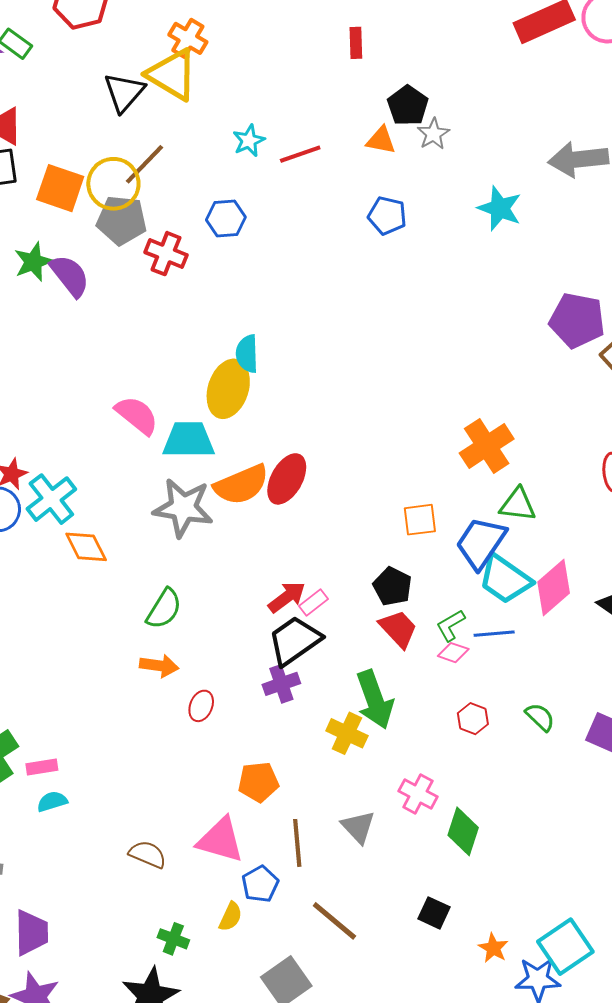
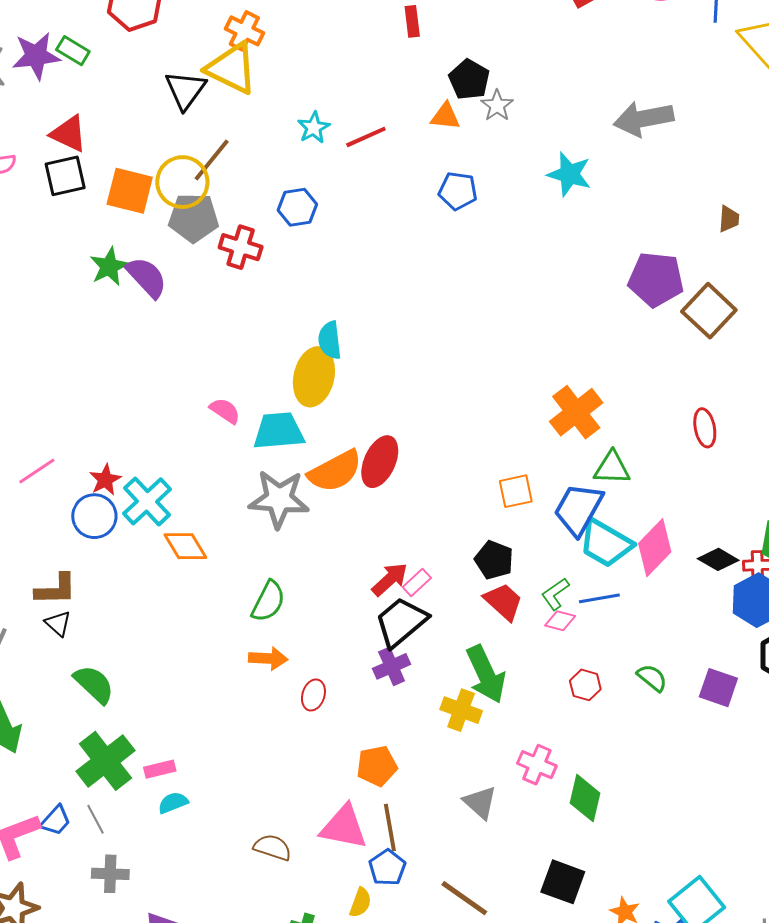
pink semicircle: (137, 415) -> (225, 411), size x0.7
brown line: (297, 843) -> (390, 828), moved
black square: (434, 913) -> (563, 882), size x1.4

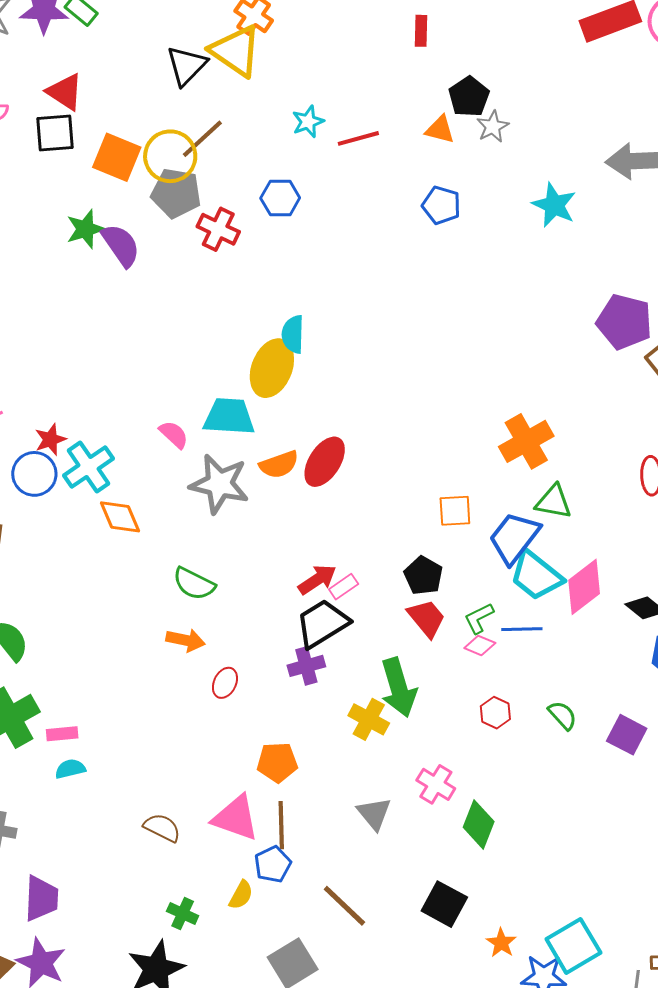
pink semicircle: (225, 411) -> (174, 434), moved
orange semicircle: (335, 471) -> (279, 465), size x0.7
green semicircle: (268, 601) -> (194, 584), turned 81

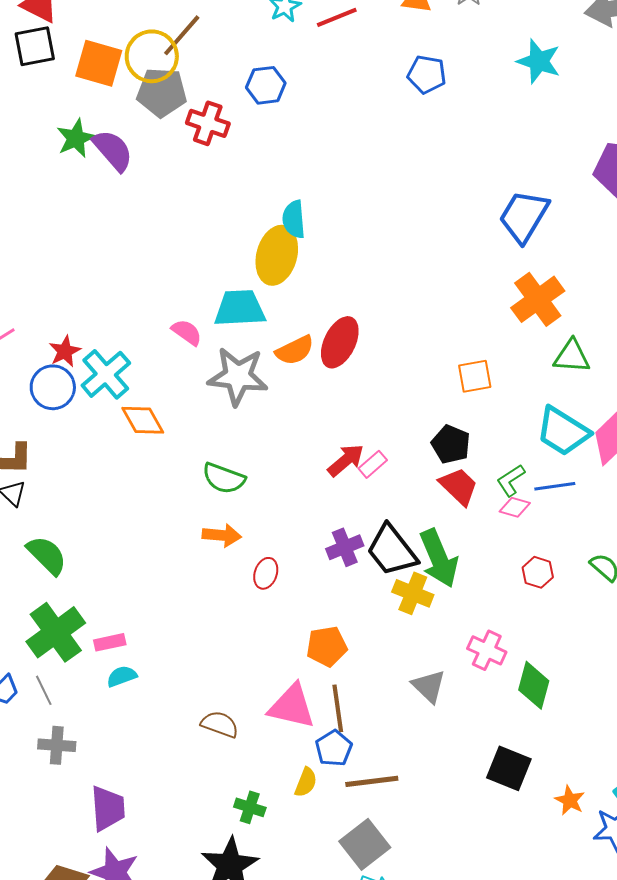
blue trapezoid: (514, 538) -> (524, 216), moved
black trapezoid: (322, 623) -> (392, 550), moved, turned -90
brown line: (344, 906) -> (372, 781), moved, turned -44

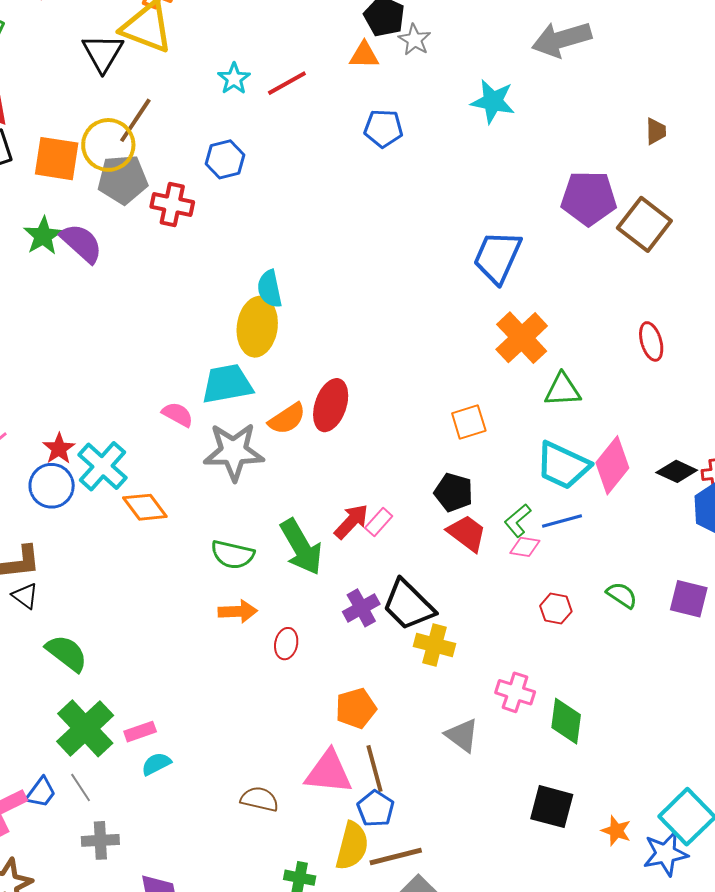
green arrow: (439, 558) -> (301, 547), moved
brown line: (372, 781) -> (396, 857), moved
yellow semicircle: (306, 782) -> (352, 846), size x1.6

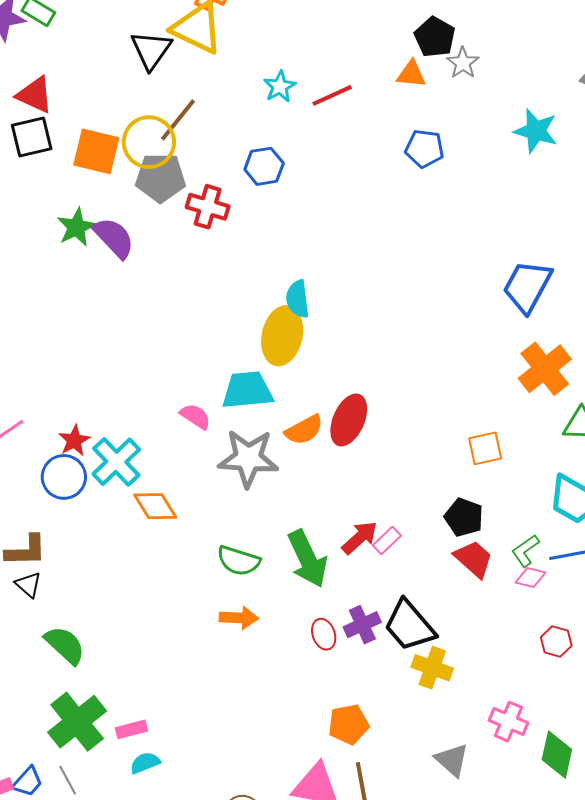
red ellipse: (286, 644) -> (324, 634), moved, turned -36

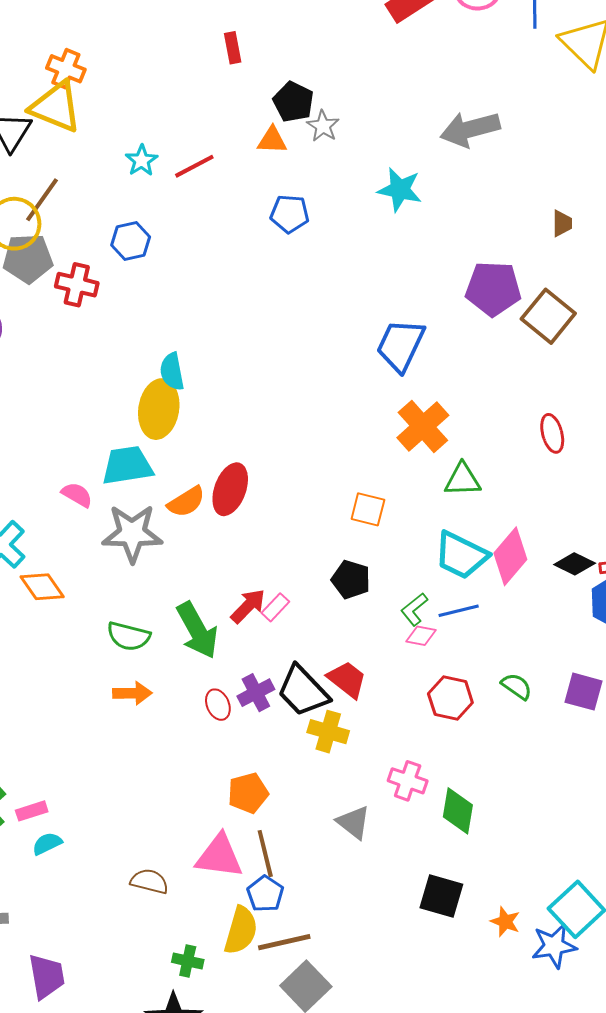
orange square: (485, 448) -> (368, 509), turned 30
red trapezoid: (474, 559) -> (347, 679), moved
red hexagon: (556, 641) -> (450, 698), size x1.4

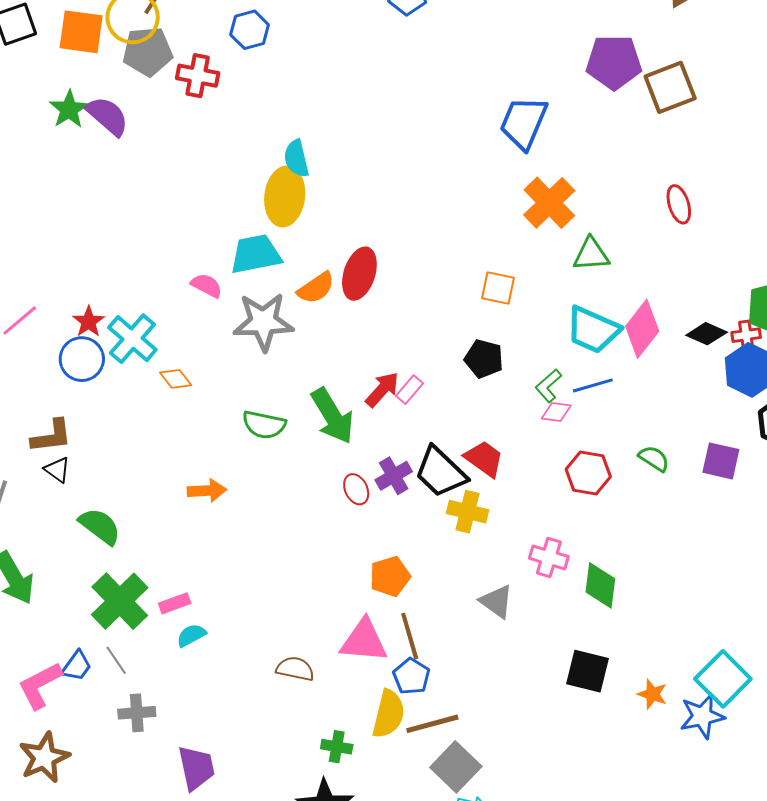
brown square: (548, 316) -> (670, 87), turned 32
orange diamond: (42, 587) -> (176, 379), size x0.7
orange arrow: (132, 693) -> (207, 491), moved

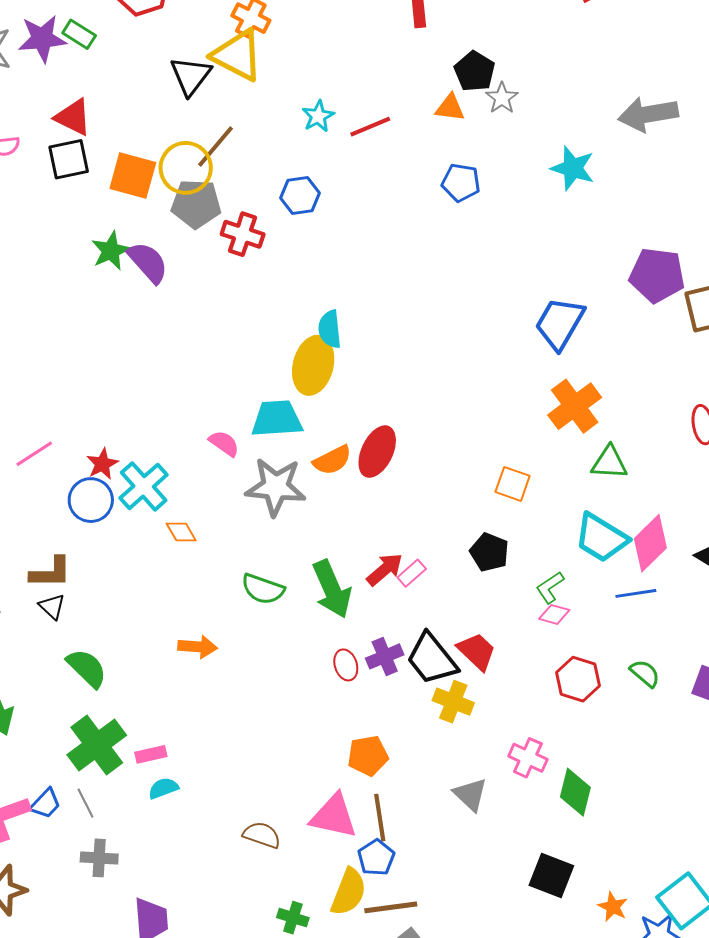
blue line: (593, 385) -> (636, 593), moved

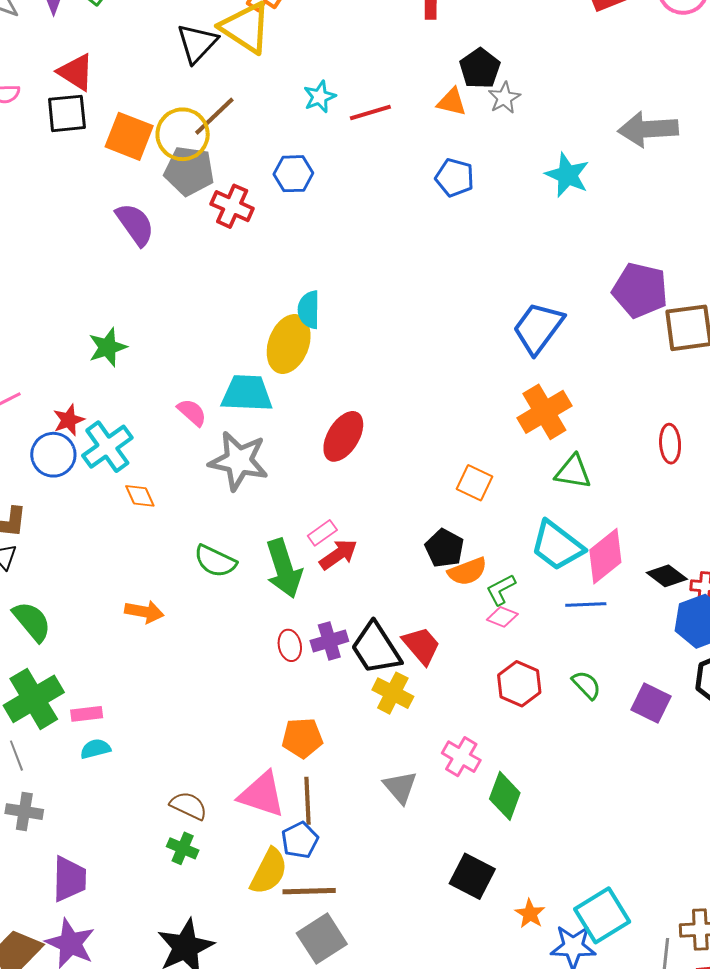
green star: (111, 251) -> (108, 347), moved
orange semicircle: (332, 460) -> (467, 571), moved
pink rectangle: (412, 573) -> (322, 533), moved
green cross: (293, 918) -> (183, 848), moved

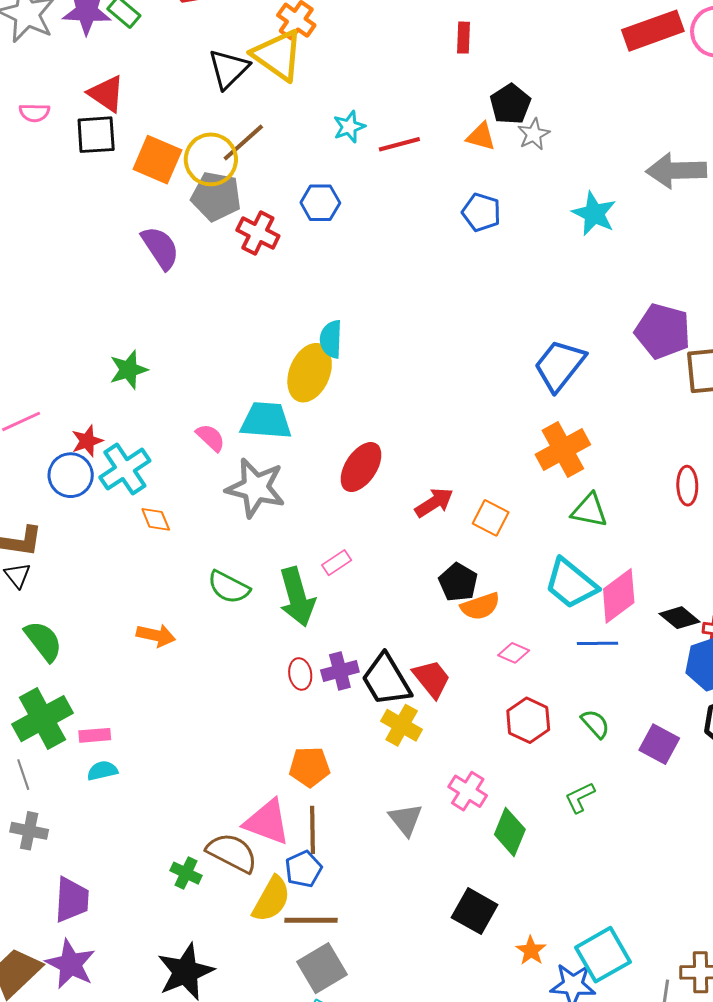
red arrow: (338, 554) -> (434, 503), moved
green L-shape: (501, 590) -> (580, 797), moved
brown semicircle: (189, 806) -> (232, 853), moved, size x1.4

